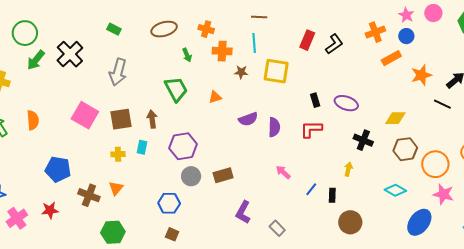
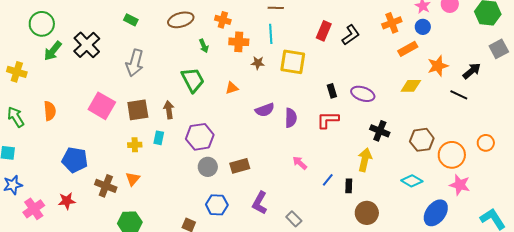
yellow diamond: (395, 118) -> (411, 86), moved
yellow arrow: (348, 169) -> (365, 160), size x1.6
blue hexagon: (169, 203) -> (217, 205), moved

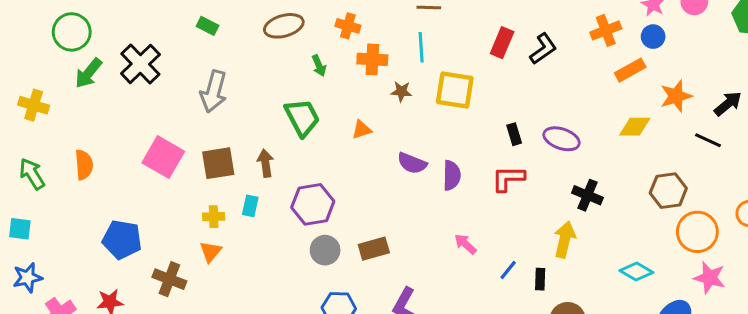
purple semicircle: (265, 110) -> (412, 163), turned 42
brown hexagon: (422, 140) -> (668, 191), moved
orange triangle: (133, 179) -> (211, 252), moved

